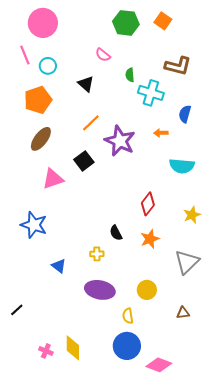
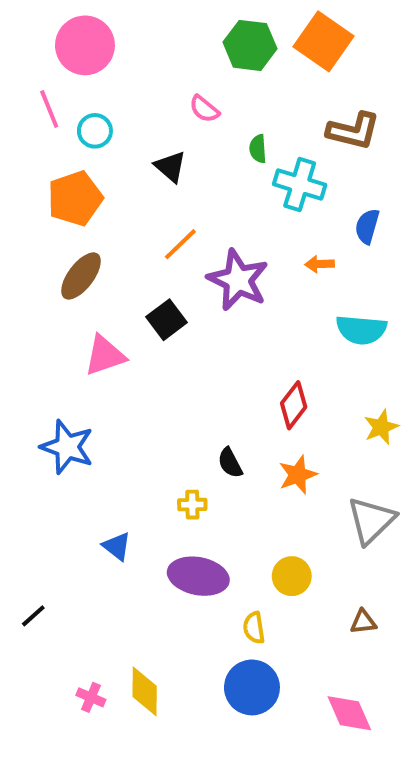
orange square: (163, 21) -> (324, 41), size x1.6
blue triangle: (59, 266) -> (117, 546), moved
pink diamond: (159, 365) -> (349, 713), moved, turned 45

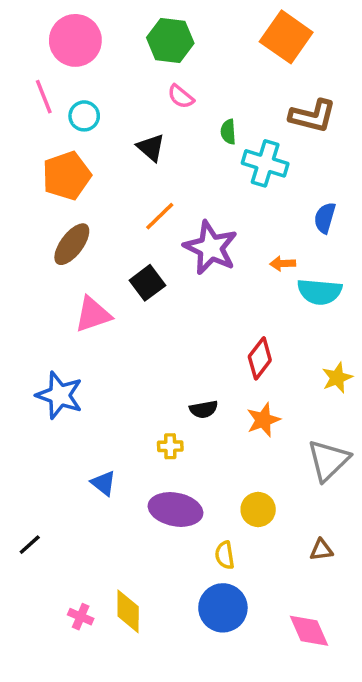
green hexagon: (250, 45) -> (170, 40), moved
blue semicircle: (367, 226) -> (325, 218), moved
orange arrow: (320, 264) -> (283, 264), moved
black semicircle: (230, 463) -> (204, 409), turned -72

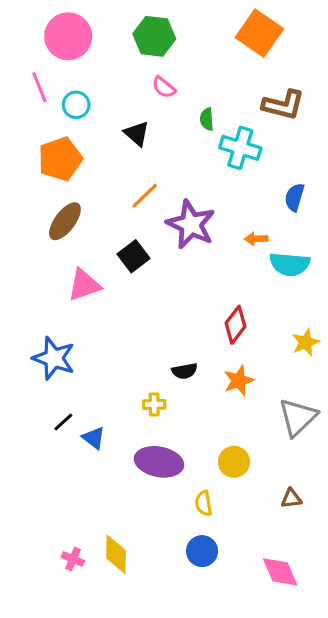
black line: (30, 545) -> (63, 422), moved
blue circle: (223, 608) -> (202, 551), size x0.7

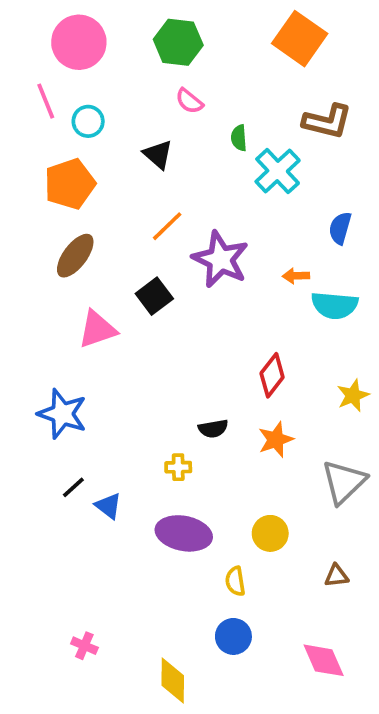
cyan cross: (240, 148) -> (278, 171), turned 30
yellow diamond: (116, 554) -> (173, 681), moved

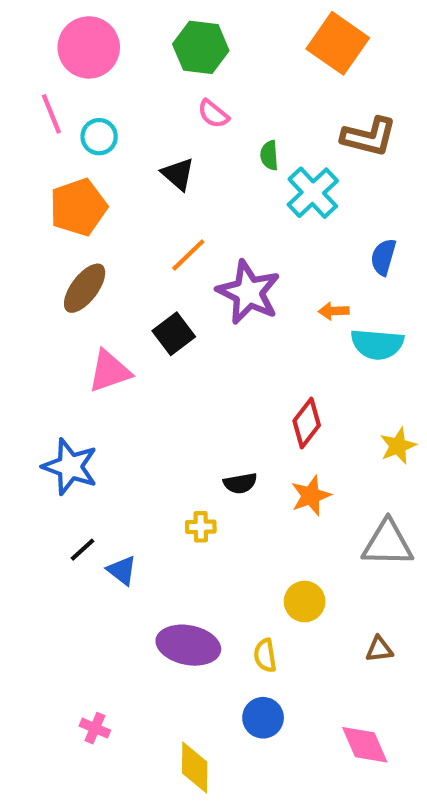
gray triangle: (344, 482) -> (388, 543), turned 45
purple ellipse: (184, 533) -> (188, 645), moved

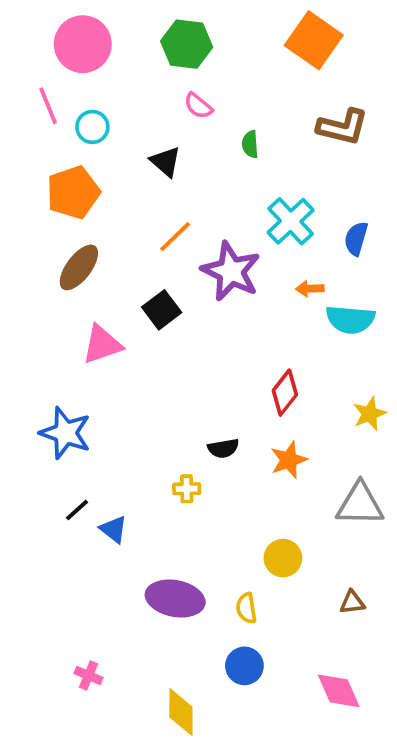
cyan cross: (313, 193) -> (291, 221), moved

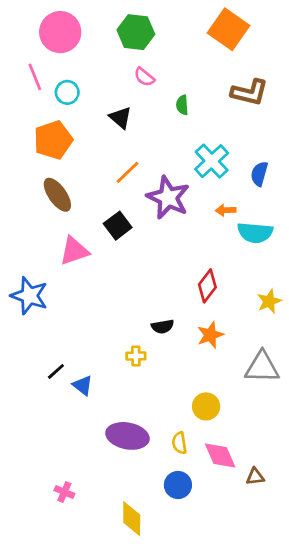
brown ellipse: (79, 267) -> (57, 195), turned -72
blue star: (65, 433) -> (29, 296), moved
brown triangle: (352, 602) -> (255, 477), moved
pink diamond: (339, 691) -> (220, 456), moved

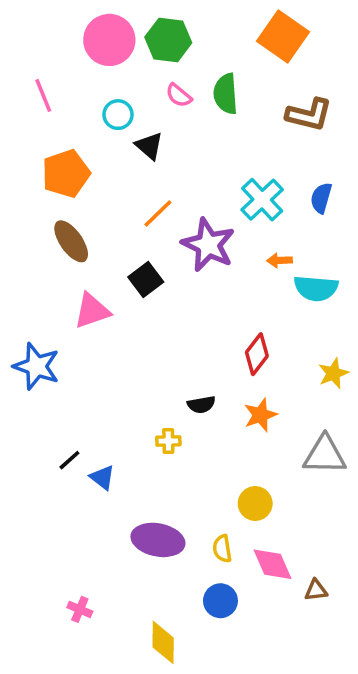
pink circle: (60, 32) -> (109, 40), moved
cyan circle: (67, 92) -> (118, 115), moved
green semicircle: (182, 105) -> (226, 94), moved, size x1.6
blue semicircle: (259, 174) -> (321, 198), moved

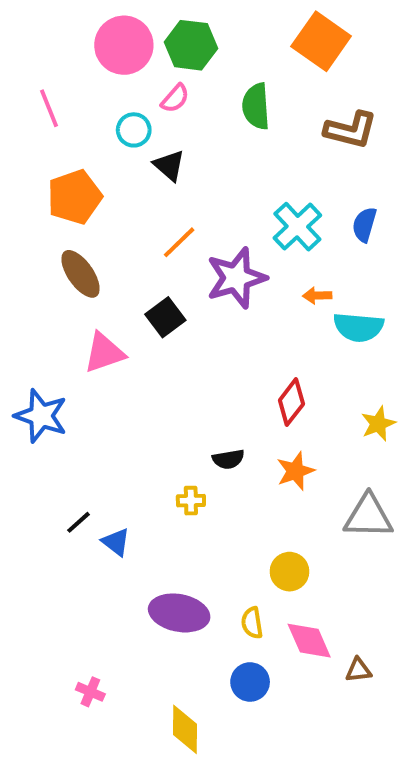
pink semicircle: (179, 95) -> (175, 98), moved, turned -88
purple star: (208, 245) -> (236, 278), turned 30

